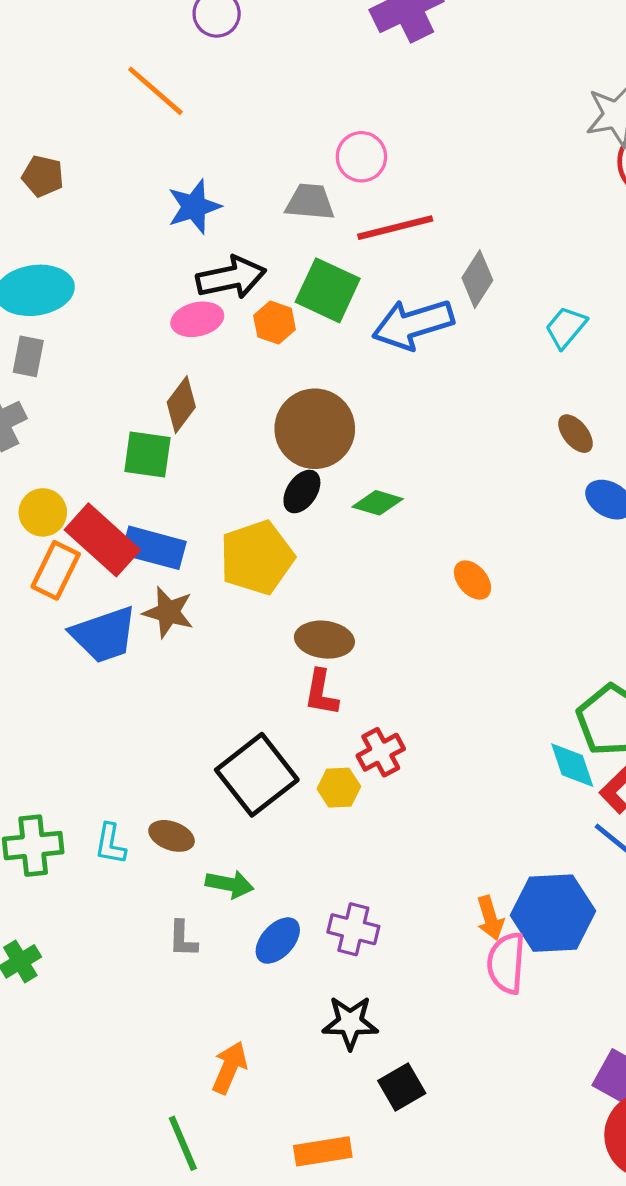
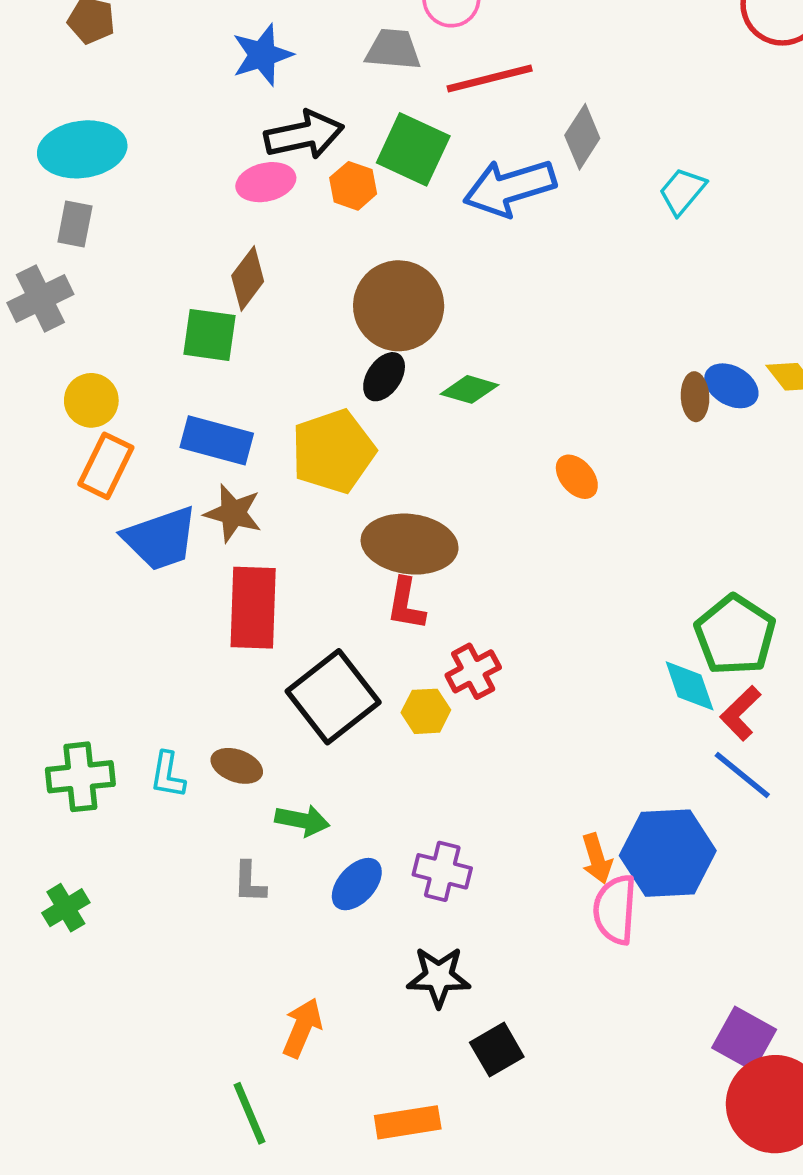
brown ellipse: (575, 434) -> (695, 397), moved, turned 36
red rectangle: (102, 540) -> (253, 608), moved, turned 50
brown ellipse: (324, 640) -> (410, 544), size x1.4

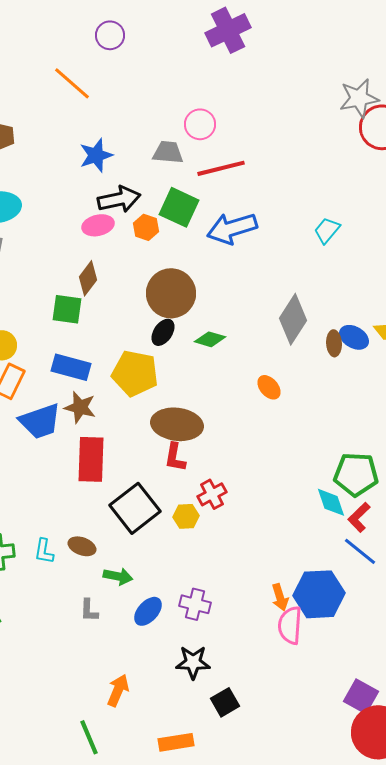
gray diamond: (582, 137) -> (293, 319), moved, size x1.4
yellow pentagon: (333, 451) -> (135, 373), turned 30
green pentagon: (735, 635) -> (356, 474), turned -30

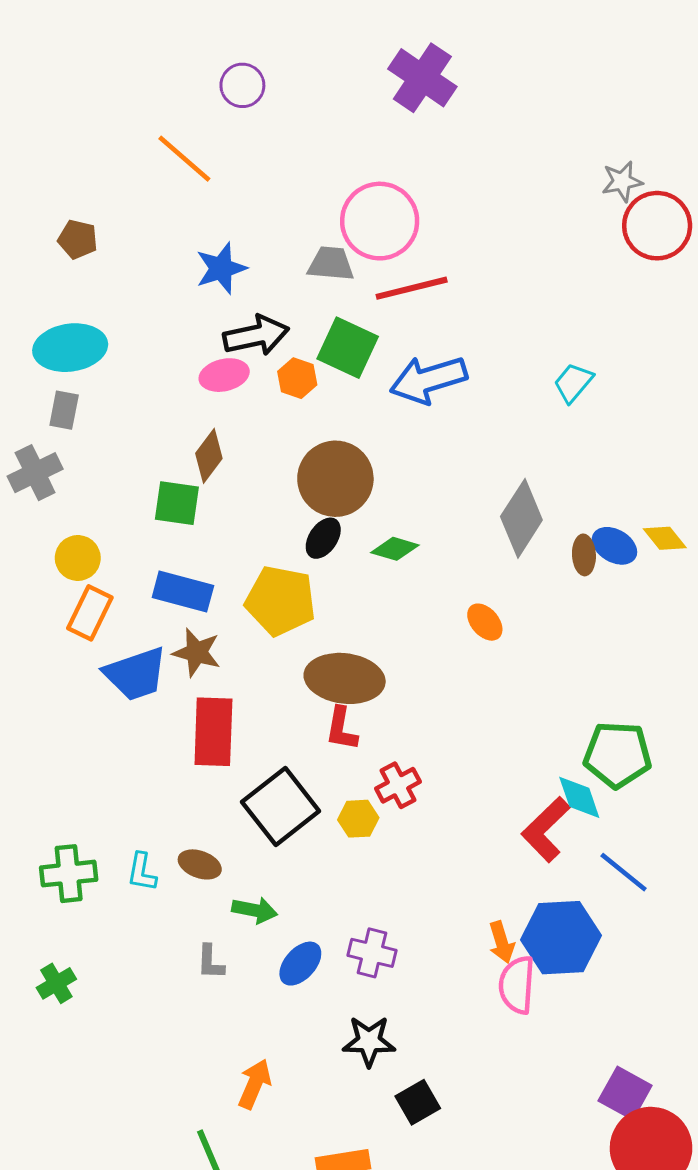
purple cross: (228, 30) -> (422, 78), turned -30
gray star: (359, 98) -> (622, 181), size x0.7
pink circle: (200, 124) -> (380, 221), size x1.6
red L-shape: (359, 517) -> (546, 829), moved, size x1.4

